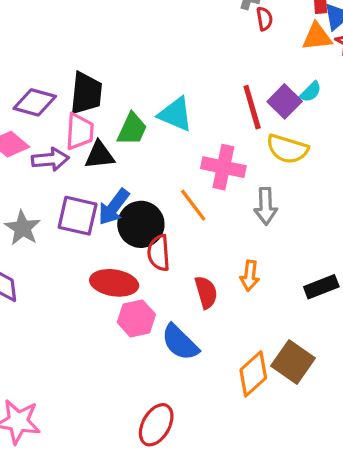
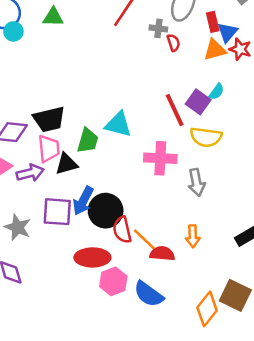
black trapezoid: (86, 93) -> (49, 119), turned 80
orange line: (193, 205) -> (145, 240), moved
red semicircle: (206, 292) -> (162, 254), turned -60

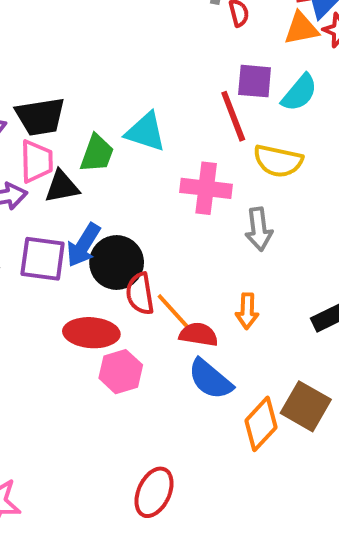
cyan semicircle: (217, 92) -> (299, 93), size x1.5
purple square: (198, 102) -> (255, 81), moved, turned -35
blue semicircle: (149, 294) -> (210, 379), moved

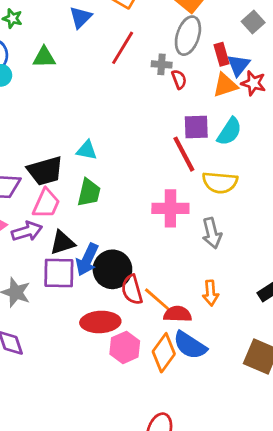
cyan triangle: (146, 132) -> (87, 150), moved, size x0.7
pink trapezoid: (37, 161) -> (46, 203), turned 32
black triangle: (62, 187) -> (62, 243), moved
orange diamond: (261, 424) -> (164, 353), moved

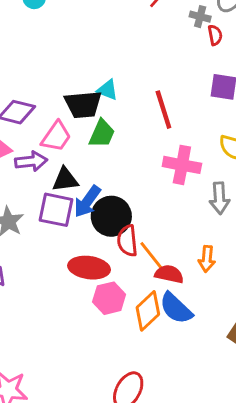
red line: (184, 154) -> (163, 110), moved
black trapezoid: (45, 171) -> (83, 105), moved

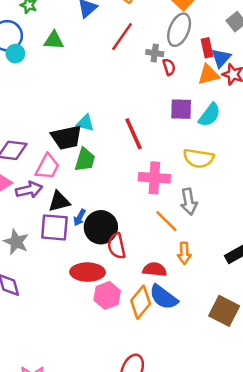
blue arrow: (87, 202) -> (80, 217), size x0.6
orange line: (151, 255) -> (167, 221), moved

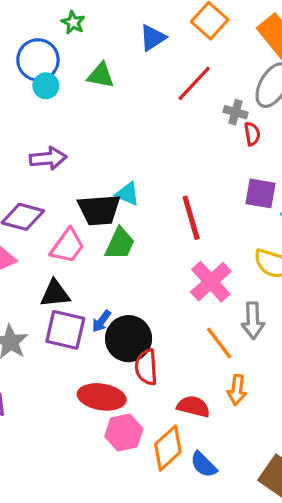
pink cross: (154, 178) -> (211, 282), turned 36
purple arrow: (29, 190) -> (48, 158), moved
black triangle: (59, 201) -> (55, 294), moved
blue semicircle: (163, 297) -> (204, 465), moved, size x0.7

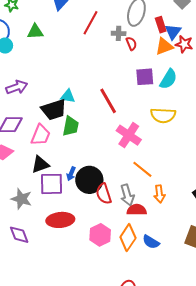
gray arrow: (253, 321) -> (127, 195), moved
red ellipse: (102, 397) -> (60, 220), moved

